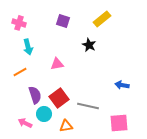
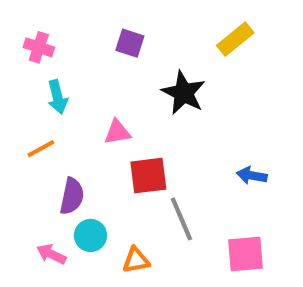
yellow rectangle: (102, 19) -> (235, 39), moved
black star: (89, 45) -> (184, 93), size x1.5
purple semicircle: (35, 95) -> (72, 196), turned 30
red square: (59, 98) -> (148, 176), moved, turned 30
gray line: (88, 106) -> (181, 219), turned 55

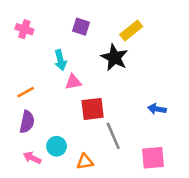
yellow rectangle: (235, 39) -> (131, 30), moved
cyan arrow: (57, 97) -> (60, 60), moved
purple semicircle: (72, 196) -> (27, 122), moved

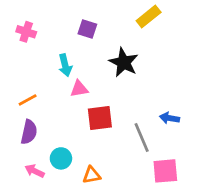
yellow rectangle: (131, 30) -> (149, 16), moved
gray line: (113, 136) -> (142, 138), moved

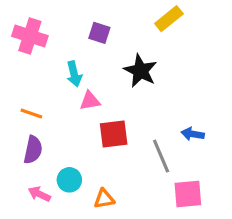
pink cross: (26, 32) -> (30, 36), size x1.5
orange line: (28, 100) -> (31, 113), turned 48

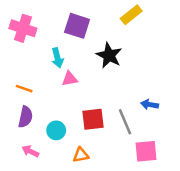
purple square: (99, 33) -> (77, 26), size x1.5
red square: (114, 134) -> (93, 119), moved
cyan circle: (69, 180) -> (56, 130), moved

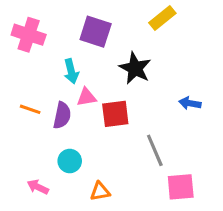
blue arrow: (150, 105) -> (190, 103), moved
purple semicircle: (25, 117) -> (62, 115), moved
red square: (93, 119) -> (115, 114), moved

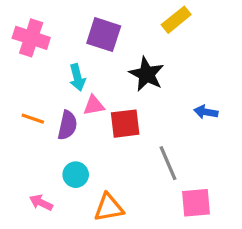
orange triangle: (100, 191) -> (109, 208), size x1.4

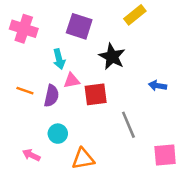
pink square: (196, 203) -> (165, 155), moved

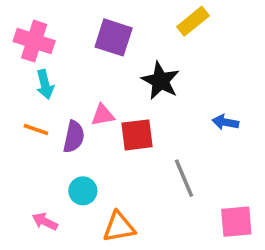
cyan arrow: (59, 59) -> (45, 84), moved

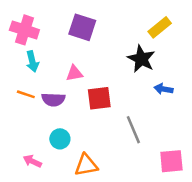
yellow rectangle: (193, 21) -> (160, 27), moved
black star: (160, 81) -> (141, 59), moved
pink triangle: (103, 115) -> (74, 73), moved
purple semicircle: (74, 137) -> (53, 100), turned 80

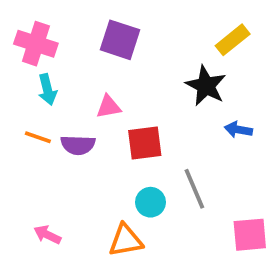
cyan circle: (60, 139) -> (151, 202), moved

